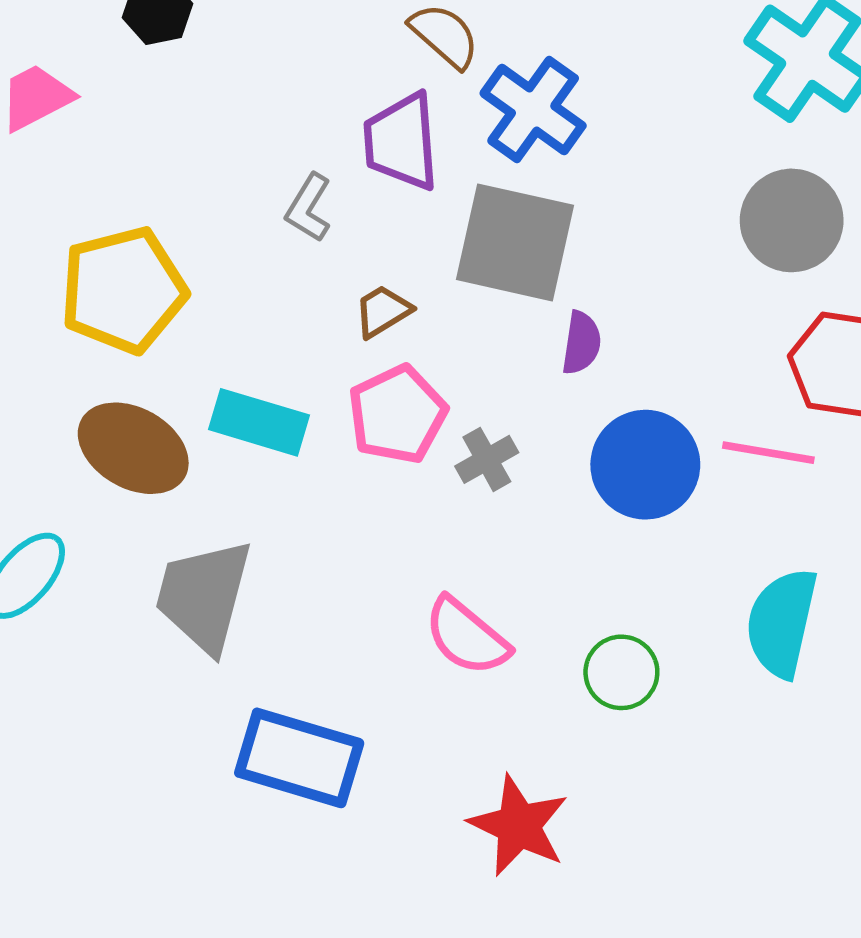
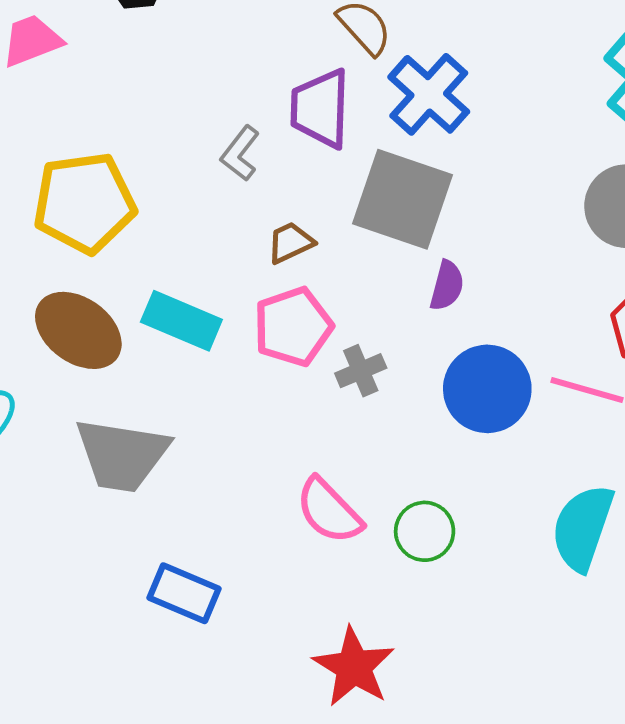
gray trapezoid: (204, 596) -> (122, 455), turned -102
green circle: (621, 672) -> (425, 531), moved
blue rectangle: (299, 758) -> (184, 593), size x0.7

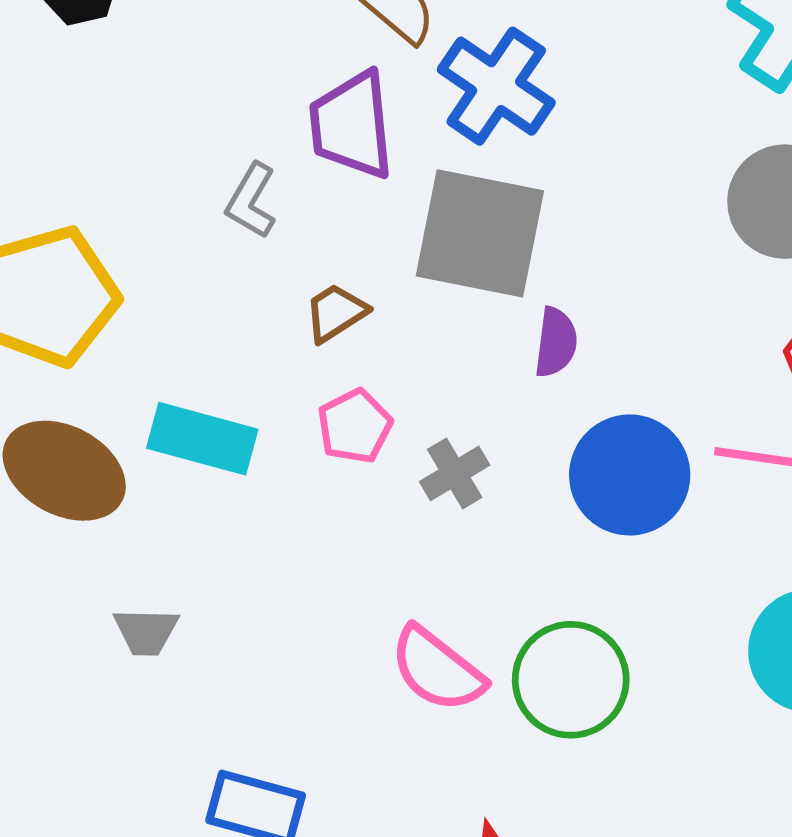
pink pentagon: (293, 327) -> (355, 426), size x0.7
gray trapezoid: (122, 455) -> (146, 632), size x0.5
green circle: (425, 531) -> (571, 680), size x1.4

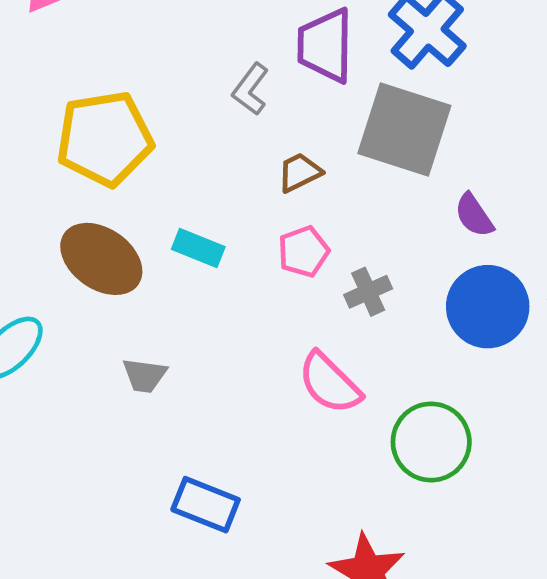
purple semicircle: (556, 342) -> (474, 215), moved, turned 132
cyan rectangle: (202, 439) -> (198, 248), size x0.7
pink semicircle: (437, 669) -> (330, 383), moved

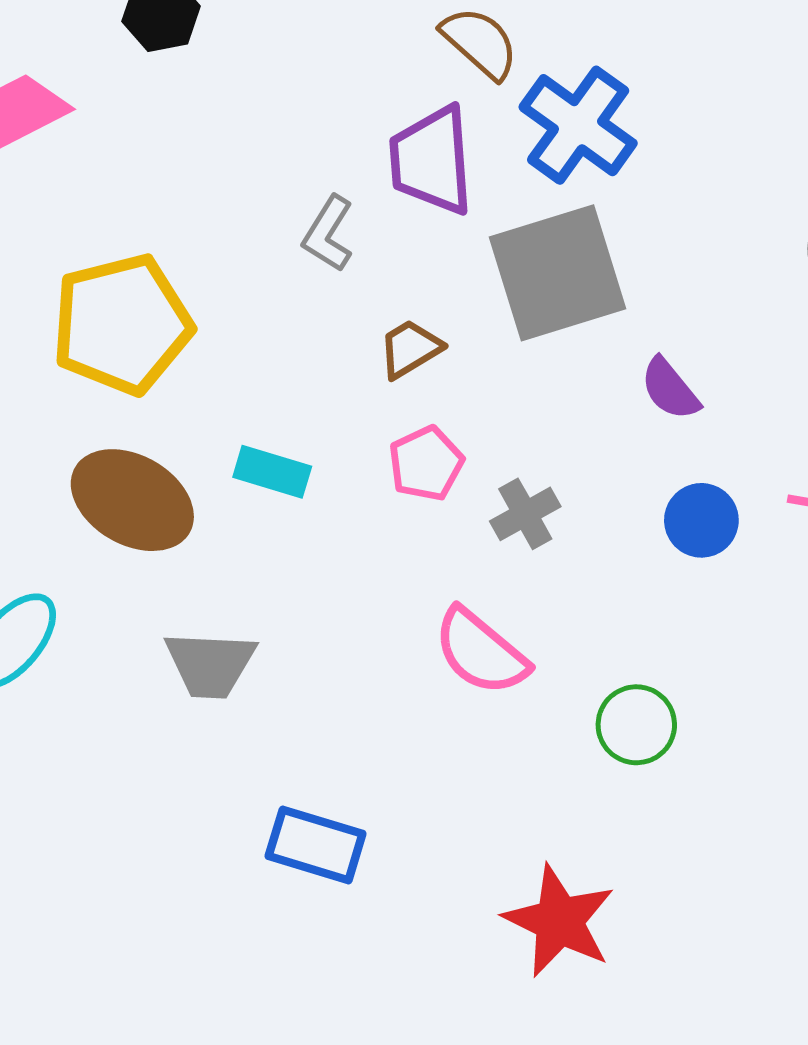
gray square: (404, 130) -> (557, 273), turned -30
blue circle: (488, 307) -> (701, 520), size x0.6
gray trapezoid: (145, 375) -> (210, 664), size x1.4
green circle: (431, 442) -> (636, 725), size x0.7

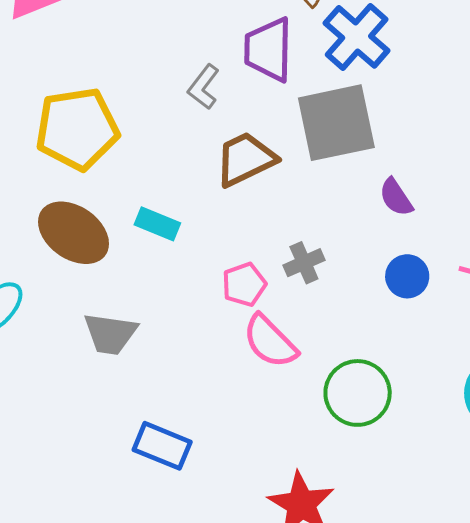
brown trapezoid: (410, 349) -> (245, 159), size x1.6
pink pentagon: (426, 463) -> (244, 284), moved
green circle: (636, 725) -> (358, 393), size x1.4

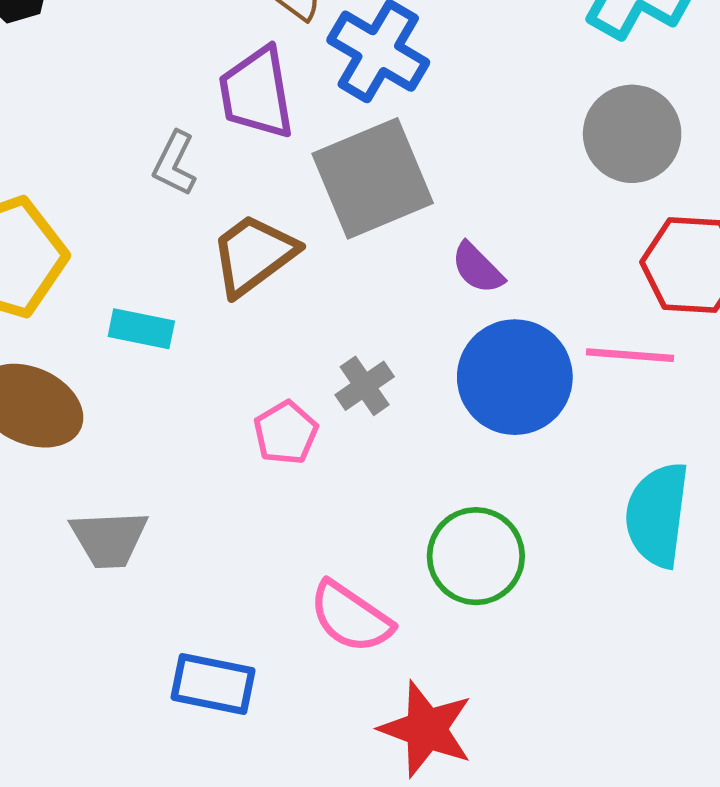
cyan rectangle: (157, 224) -> (141, 329), moved
blue circle: (407, 276) -> (515, 377), size x1.8
pink semicircle: (270, 341) -> (351, 617), moved

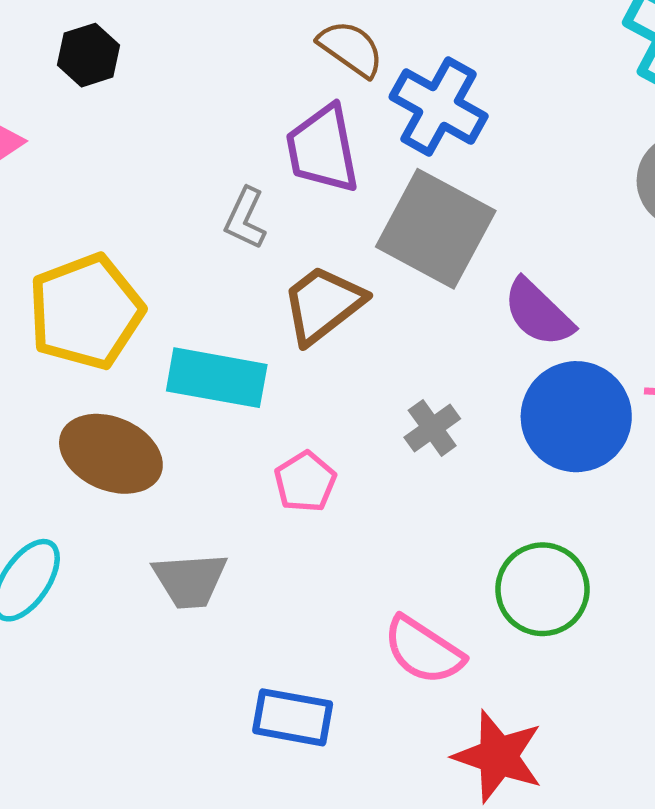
gray square: (373, 178) -> (436, 229), turned -38
purple semicircle: (477, 268) -> (538, 313), size x1.4
cyan rectangle: (141, 329) -> (217, 378), size x1.6
pink pentagon: (286, 433) -> (305, 482), moved

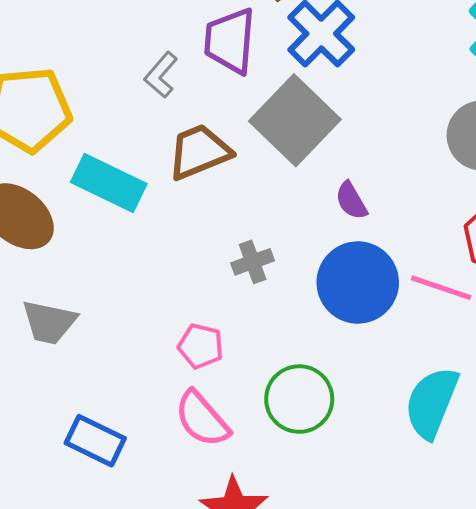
purple semicircle: (538, 313) -> (351, 201), size x0.7
pink pentagon: (305, 482) -> (201, 346), moved, turned 30

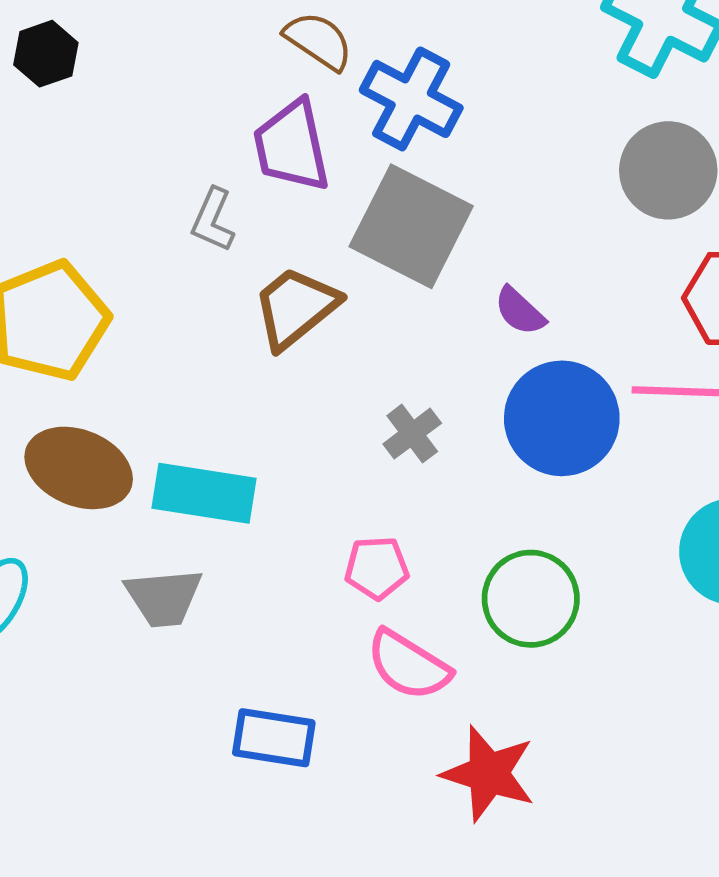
cyan rectangle: (109, 183) -> (204, 493), moved

